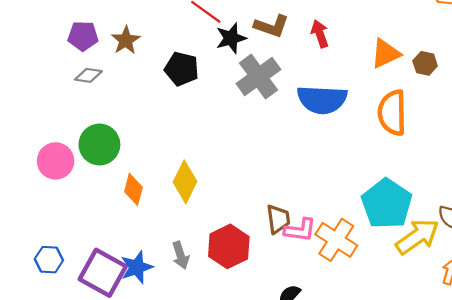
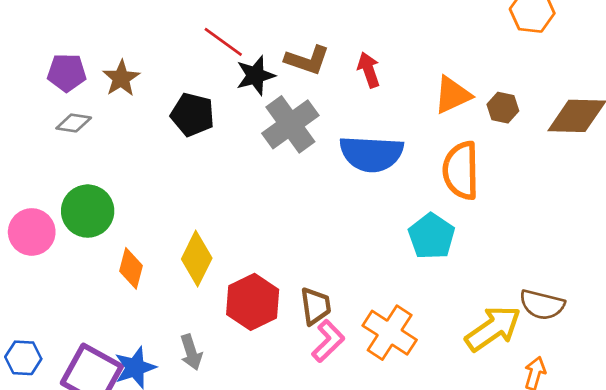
cyan pentagon: (387, 204) -> (432, 236), moved, size x0.7
pink L-shape: (300, 230) -> (328, 341), moved, turned -52
red hexagon: (229, 246) -> (253, 302), moved

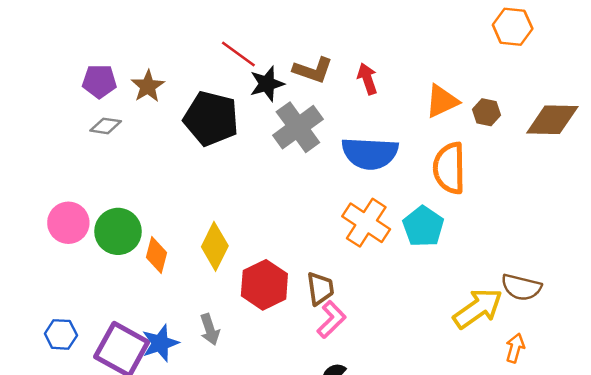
black pentagon: (193, 115) -> (211, 119), size x1.4
green circle: (88, 211) -> (118, 231), moved
orange cross: (390, 333) -> (366, 223), moved

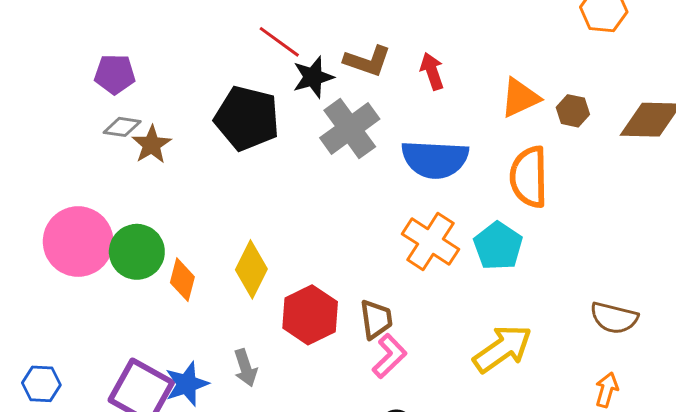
brown star: (148, 86) -> (152, 145), moved
pink circle: (68, 223) -> (78, 242), size x1.4
yellow arrow: (478, 308) -> (502, 349), moved
blue hexagon: (61, 334) -> (41, 384), moved

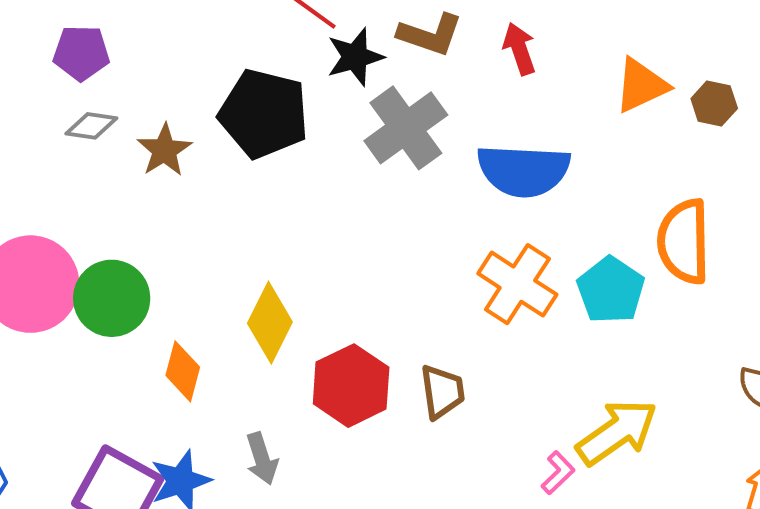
brown star: (152, 145) -> (164, 150), moved
orange semicircle: (529, 177) -> (684, 241), moved
orange diamond: (182, 280) -> (183, 371), moved
pink L-shape: (389, 356) -> (558, 473), moved, size x0.7

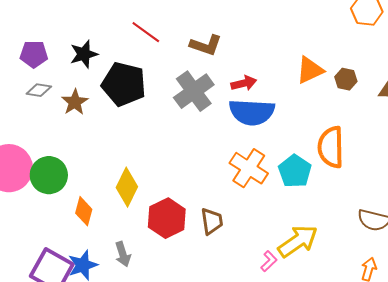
red arrow: (519, 49) -> (244, 83), moved, turned 95
black star: (355, 57) -> (84, 54), moved

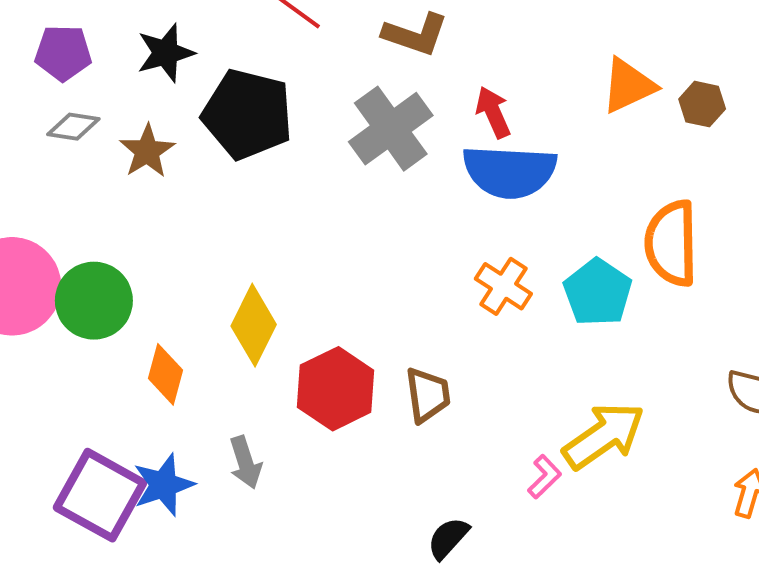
red arrow: (244, 83) -> (493, 112), turned -100
orange cross: (249, 168) -> (503, 286), size x0.7

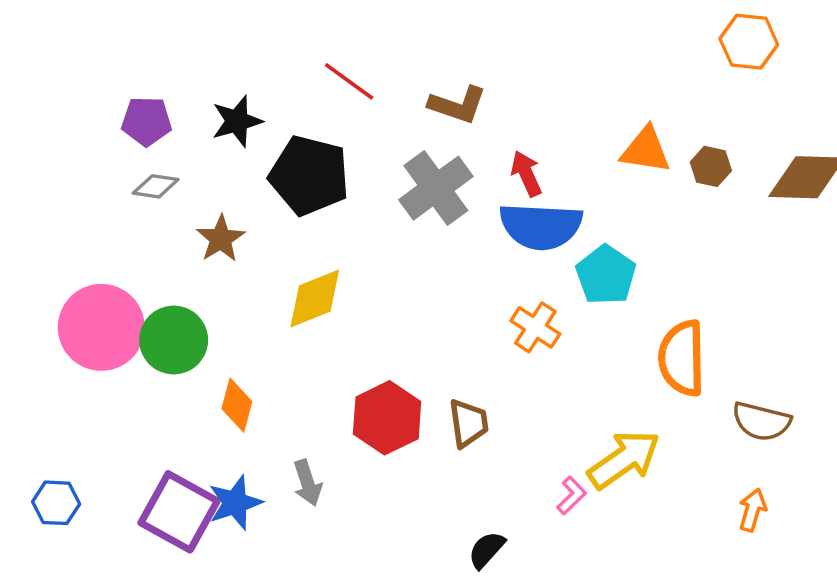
orange triangle: (628, 86) -> (646, 150), turned 34
brown star: (147, 151) -> (221, 239), moved
orange semicircle: (671, 243) -> (682, 358), moved
cyan pentagon: (598, 292) -> (606, 275), moved
yellow diamond: (254, 325) -> (315, 298), moved, turned 42

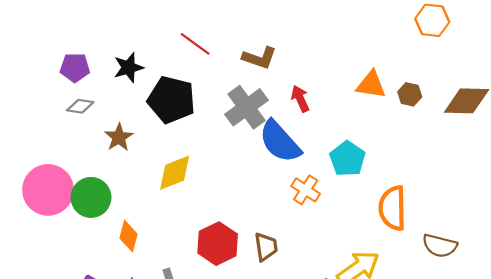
blue semicircle: (541, 226) -> (280, 142), moved, turned 45

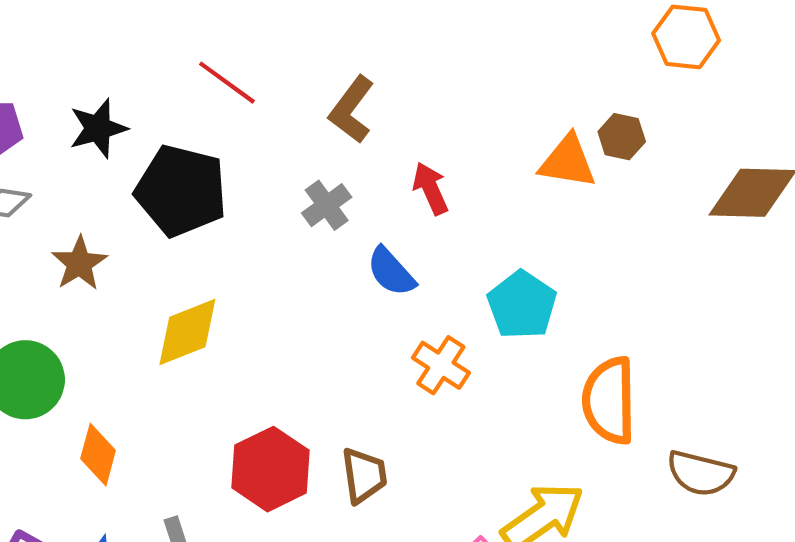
brown L-shape: (259, 58) -> (352, 110), turned 108
brown hexagon: (410, 94) -> (622, 137), moved
gray cross: (247, 107) -> (327, 205), size x0.6
blue semicircle: (280, 142) -> (391, 272), size x0.6

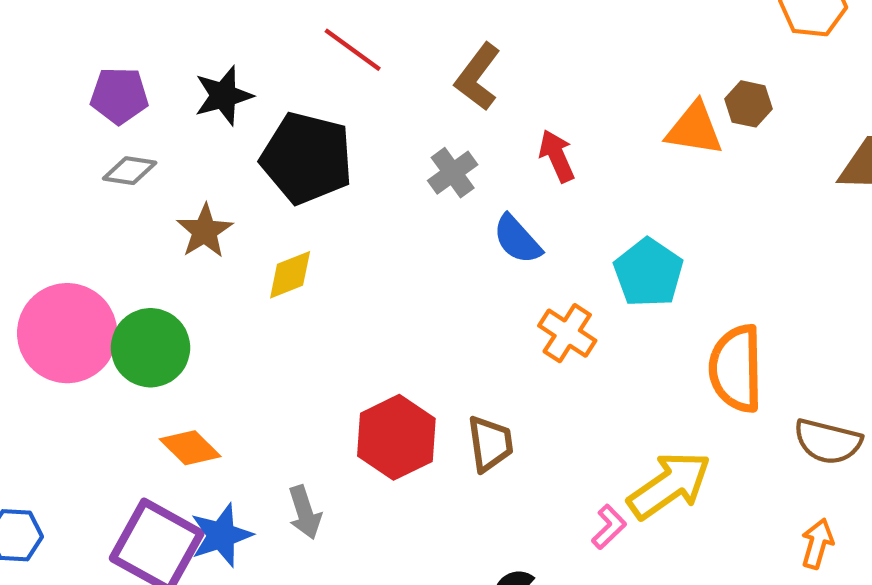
yellow diamond: (187, 332) -> (290, 275), moved, size x0.7
orange diamond: (98, 455) -> (190, 448), moved, turned -60

